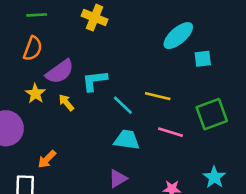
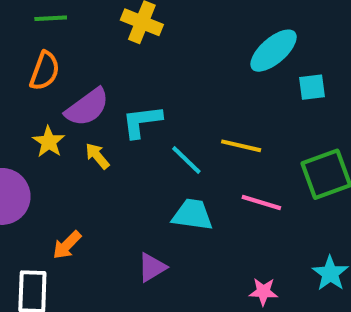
purple triangle: (118, 179) -> (152, 267), moved

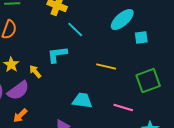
purple semicircle: (87, 107) -> (18, 91), moved
cyan line: (186, 160) -> (75, 30), moved
pink line: (261, 203) -> (123, 108), moved

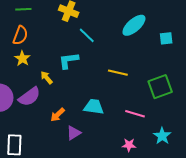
cyan square: (141, 38) -> (166, 38), moved
yellow star: (11, 65) -> (22, 58), moved
orange arrow: (20, 116) -> (58, 115), moved

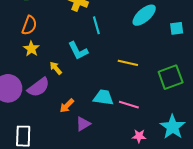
cyan line: (87, 35) -> (96, 25), turned 30
cyan L-shape: (69, 60) -> (78, 51), turned -110
pink line: (135, 114) -> (129, 105), moved
cyan star: (162, 136) -> (173, 127), size x1.4

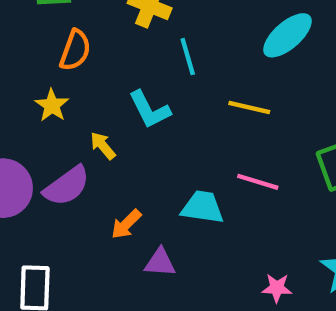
orange semicircle: (29, 25) -> (75, 50), moved
yellow line: (128, 63) -> (249, 107), moved
pink line: (129, 105) -> (258, 182), moved
purple triangle: (83, 124) -> (160, 262), turned 35

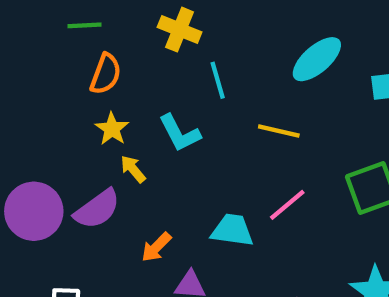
yellow star: (52, 105) -> (112, 129), moved
pink line: (258, 182) -> (287, 205), turned -57

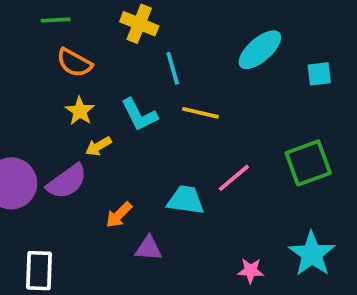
orange semicircle: (106, 74) -> (74, 63), turned 99
yellow line: (279, 131) -> (200, 113), moved
yellow arrow: (133, 169) -> (98, 146), turned -80

